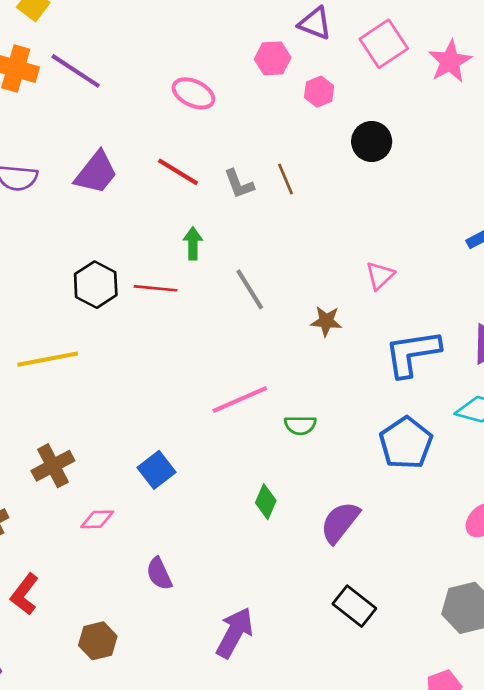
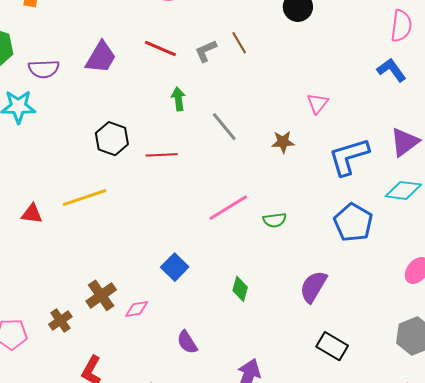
gray L-shape: (239, 184) -> (206, 51), turned 95
red line: (156, 288) -> (162, 155), moved
brown cross: (53, 466) -> (101, 295), moved
green diamond: (266, 502) -> (240, 289), moved

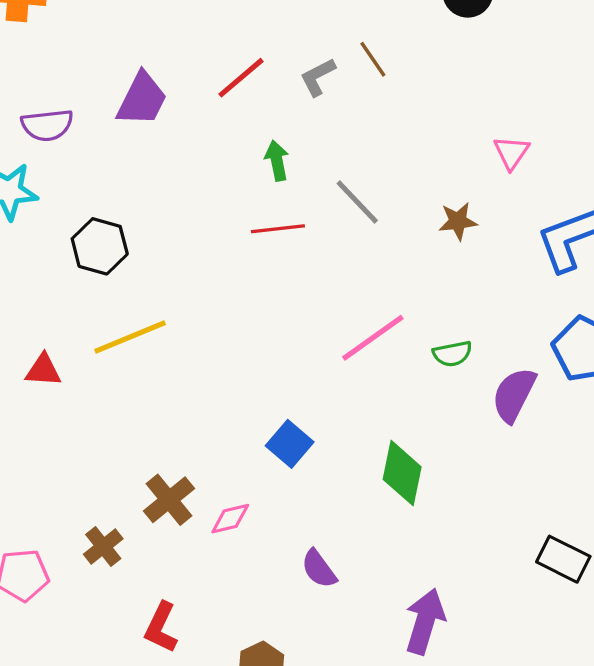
red line: (160, 48) -> (241, 78), turned -60
black hexagon: (112, 139) -> (100, 246), moved
red line: (162, 155) -> (278, 229), moved
purple semicircle: (313, 287) -> (514, 395), moved
green diamond: (240, 289) -> (402, 473), size x1.5

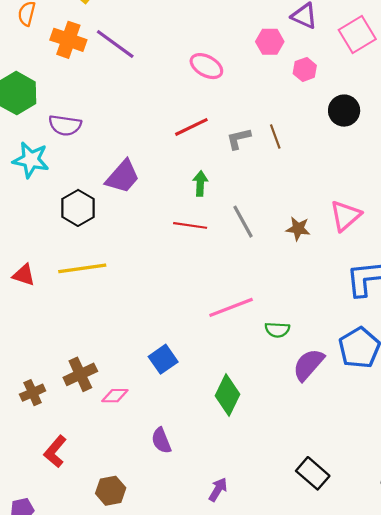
purple trapezoid: (142, 99) -> (123, 177), moved
pink triangle: (511, 153) -> (345, 216), size x1.4
brown star: (458, 221) -> (298, 229), moved
purple arrow: (425, 621) -> (218, 490), size x0.6

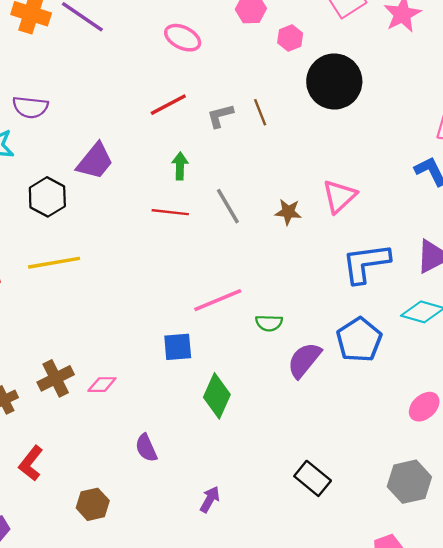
black circle: (344, 111) -> (334, 81), size x1.6
blue square: (163, 359) -> (178, 347), moved, turned 32
pink diamond: (115, 396) -> (102, 385), moved

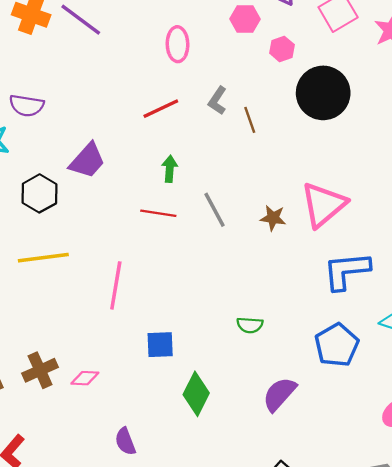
pink ellipse: (183, 38) -> (178, 44), turned 60
gray L-shape: (220, 116) -> (217, 101), moved, turned -44
pink triangle: (339, 196) -> (323, 205), size x1.4
pink line: (218, 300) -> (116, 285), moved, turned -60
purple semicircle: (304, 360) -> (279, 394), moved

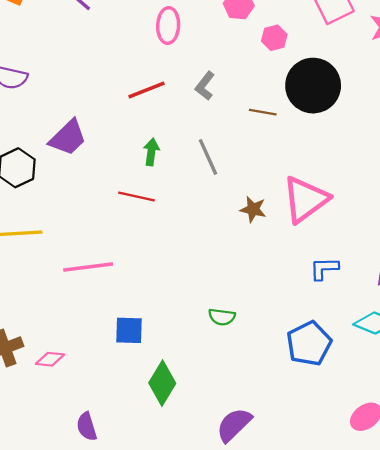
brown line: (250, 120) -> (263, 112), moved, turned -65
gray line: (215, 210) -> (208, 157), moved
blue L-shape: (346, 271) -> (324, 269), size x0.6
pink line: (116, 285) -> (88, 267), turned 69
purple semicircle: (279, 394) -> (234, 425), moved

